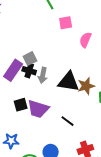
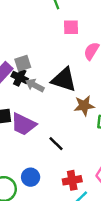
gray arrow: (43, 75) -> (35, 85), turned 98
black triangle: (69, 82) -> (64, 80), moved

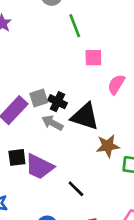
black cross: (20, 77) -> (57, 102), moved

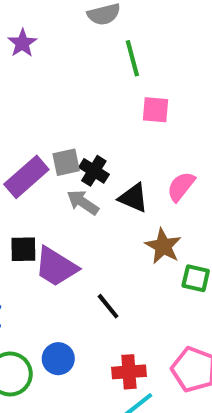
pink semicircle: (116, 84) -> (181, 187), moved
black triangle: (85, 116) -> (133, 198), size x0.7
brown star: (108, 146) -> (163, 246), turned 30

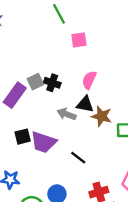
pink semicircle: (181, 187) -> (89, 80), moved
black triangle: (133, 198) -> (85, 104), moved
gray arrow: (83, 202) -> (67, 114), moved

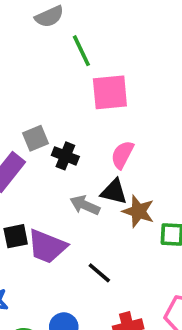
pink square: (79, 40) -> (110, 92), size x1.5
gray square: (35, 82) -> (36, 138), moved

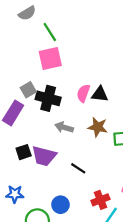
pink square: (110, 92) -> (50, 59), moved
black cross: (65, 156) -> (48, 98), size x1.5
black triangle: (114, 192) -> (100, 94), moved

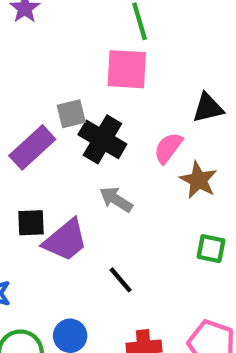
black triangle: (100, 94) -> (208, 108), moved, turned -36
brown star: (98, 127) -> (198, 180), moved
purple trapezoid: (44, 156) -> (65, 240), turned -70

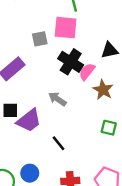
gray square: (71, 114) -> (40, 39), moved
black cross: (102, 139) -> (71, 62), moved

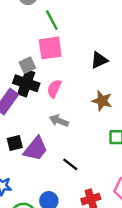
black cross: (71, 62) -> (26, 83), moved
pink semicircle: (87, 72) -> (54, 89), moved

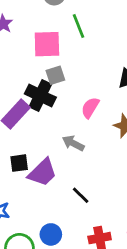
pink square: (50, 48) -> (47, 44), moved
gray square: (27, 65) -> (55, 75), moved
pink semicircle: (54, 89) -> (90, 108), moved

